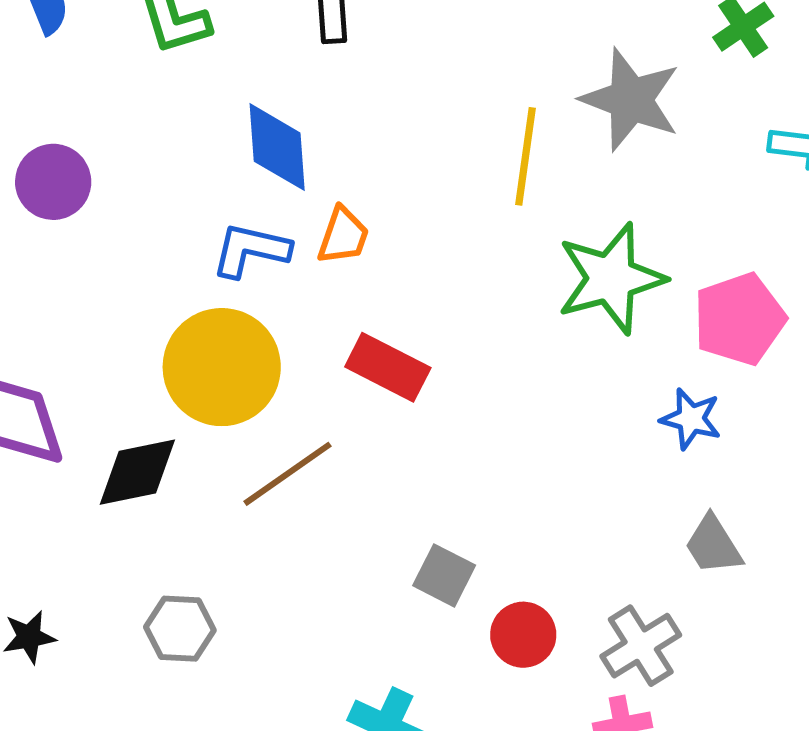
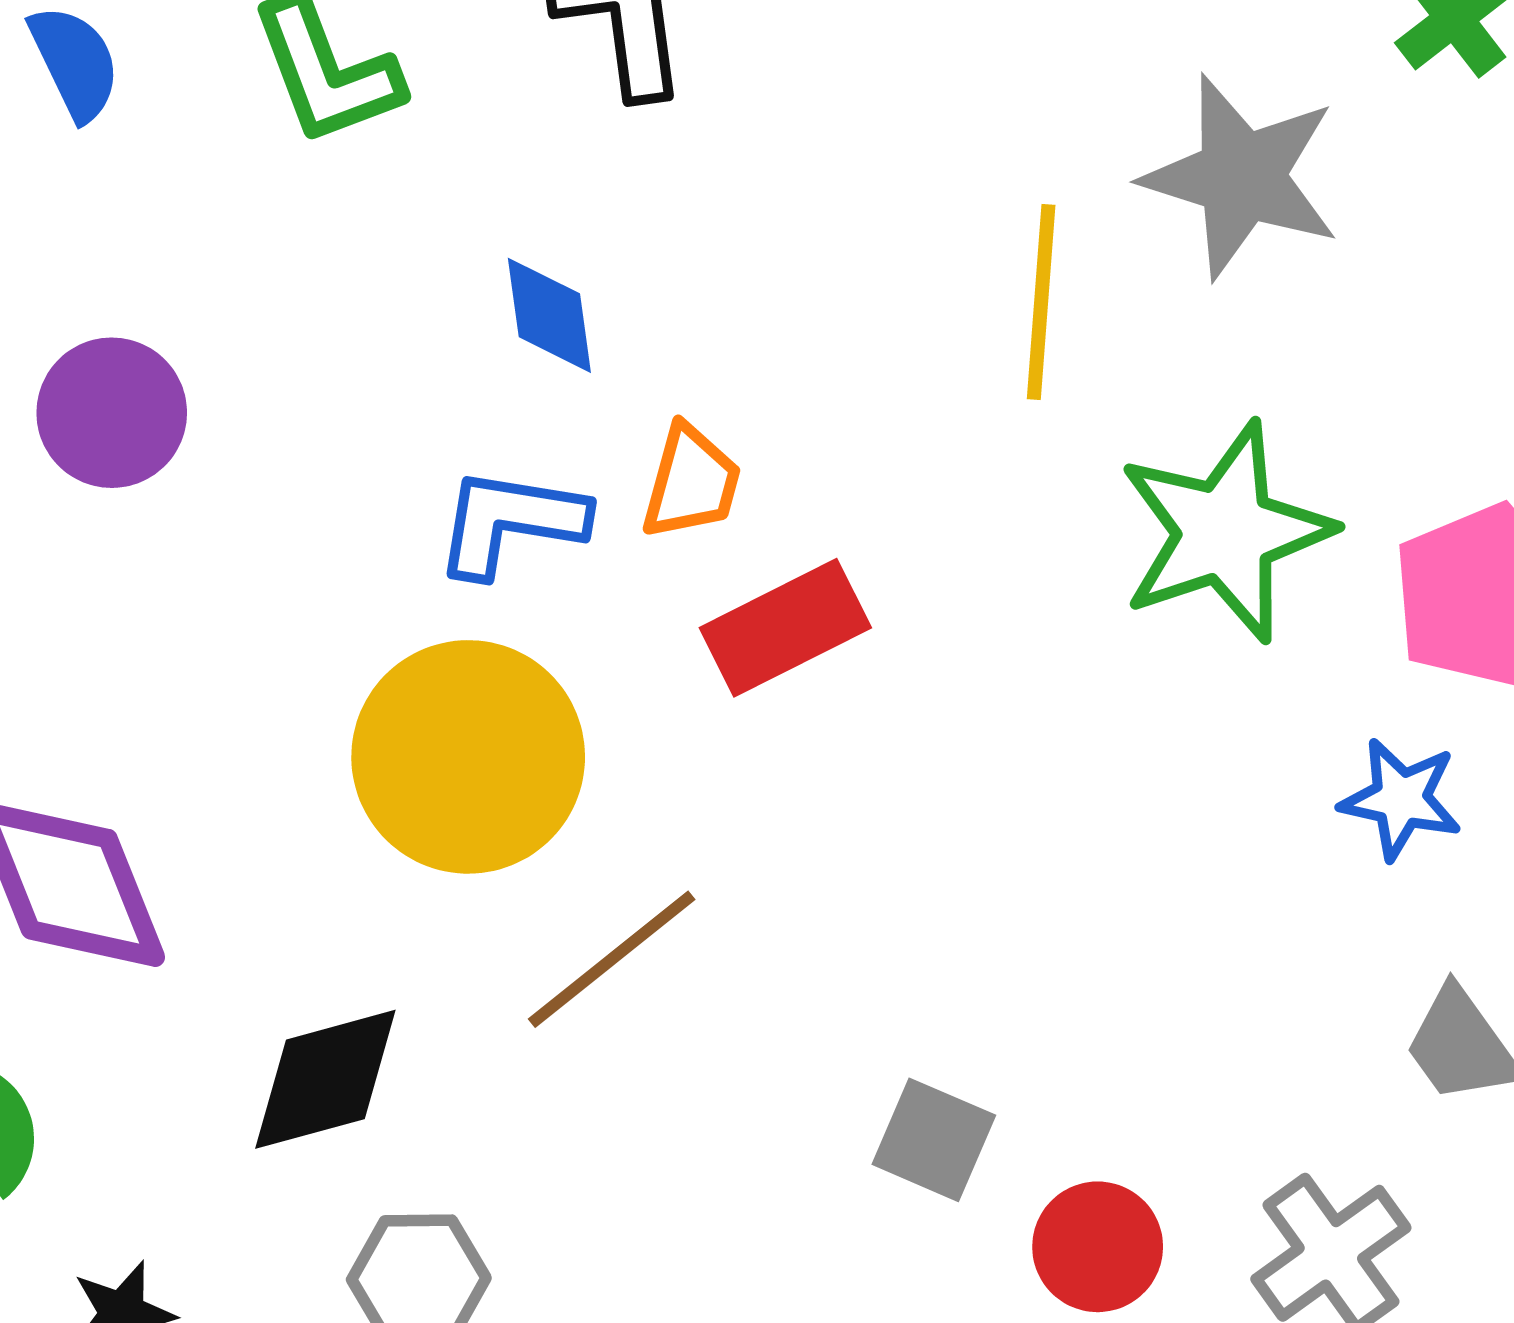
blue diamond: (277, 147) -> (549, 315), size x0.7
red rectangle: (388, 367) -> (785, 628), moved, turned -50
black diamond: (137, 472) -> (325, 1079), moved

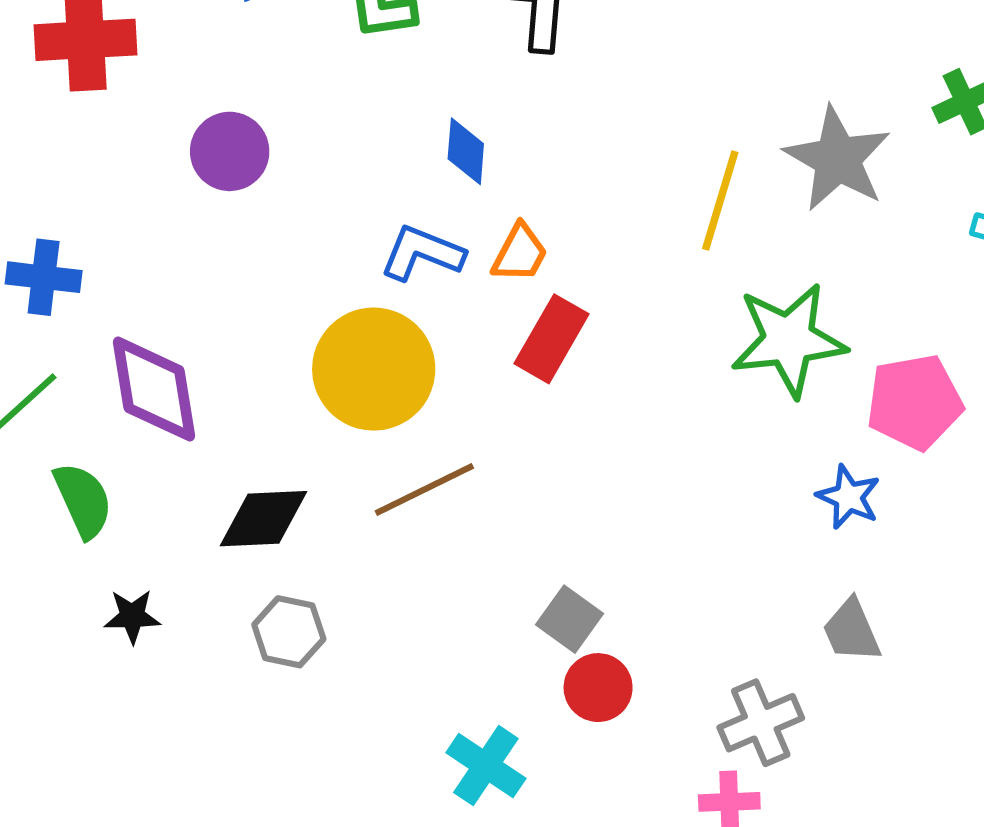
red rectangle: (785, 628) -> (552, 339), turned -46
red circle: (1098, 1247) -> (598, 688), moved

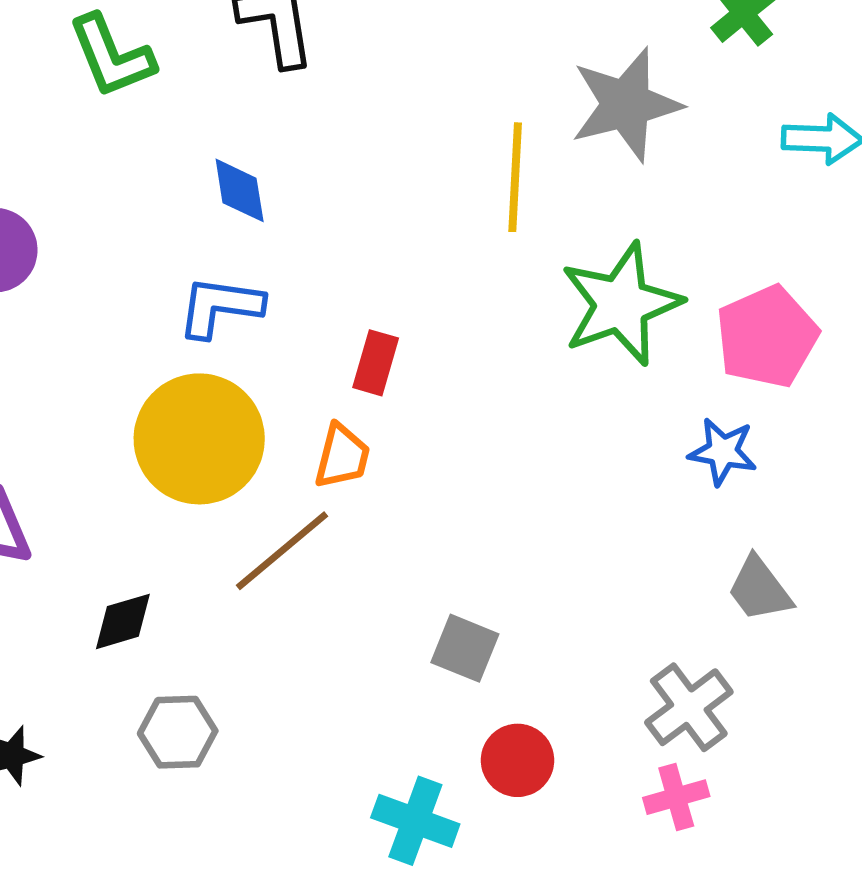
gray star: (837, 159) -> (626, 104), turned -30
orange trapezoid: (520, 253) -> (342, 456), moved
red rectangle: (552, 339) -> (376, 363), size x0.7
black diamond: (264, 519) -> (123, 621), size x0.7
red circle: (598, 688) -> (518, 760), moved

